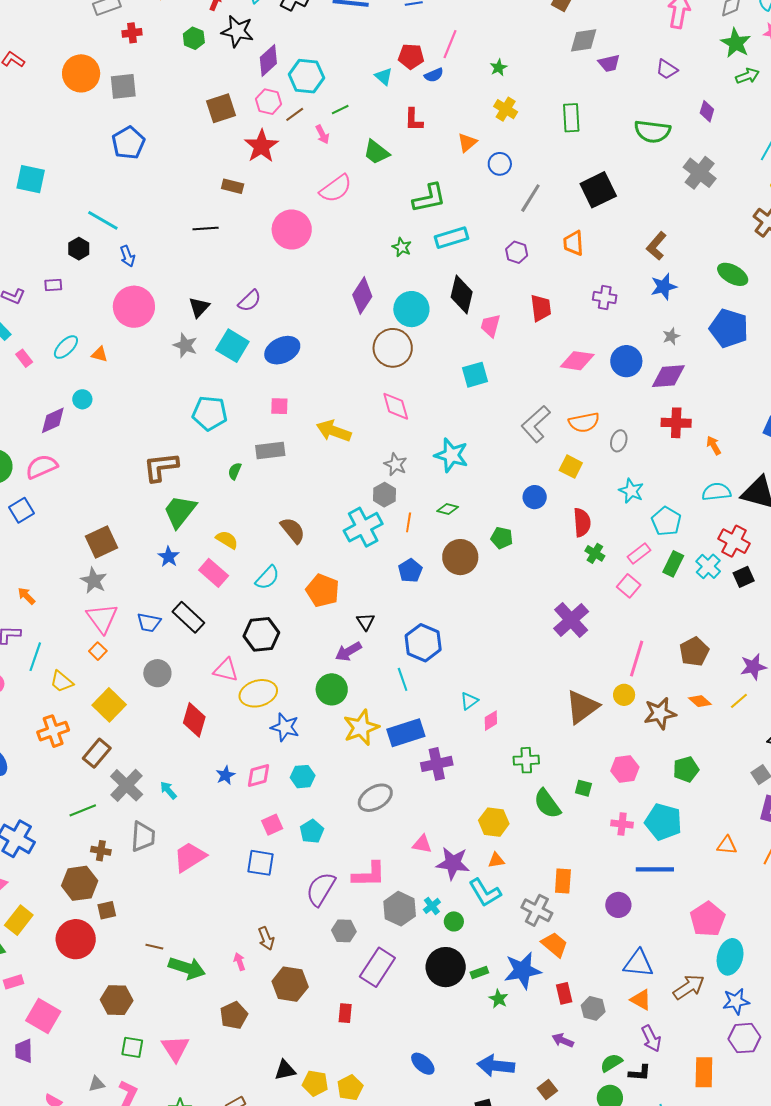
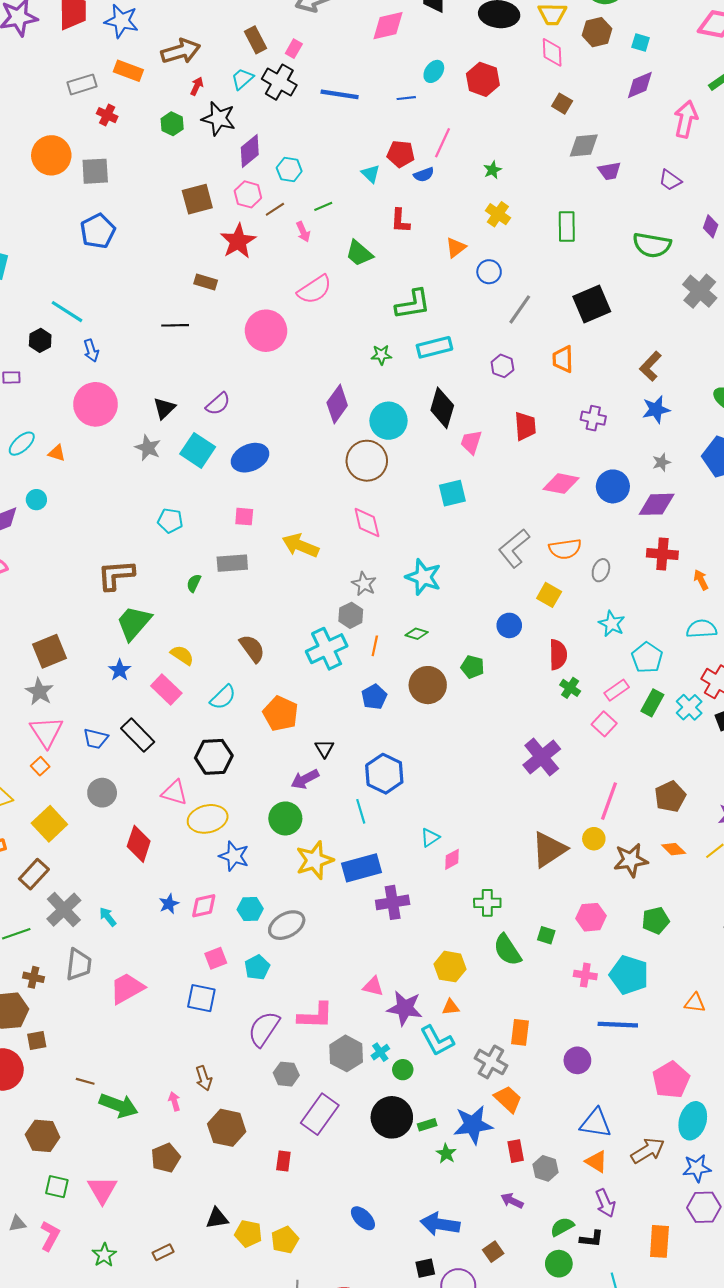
red cross: (132, 33) -> (107, 115), turned 30
cyan hexagon: (306, 76) -> (289, 169), size x0.7
green star: (402, 247) -> (381, 355), turned -30
cyan pentagon: (210, 413) -> (170, 521), size x0.7
gray ellipse: (375, 798) -> (287, 925), moved

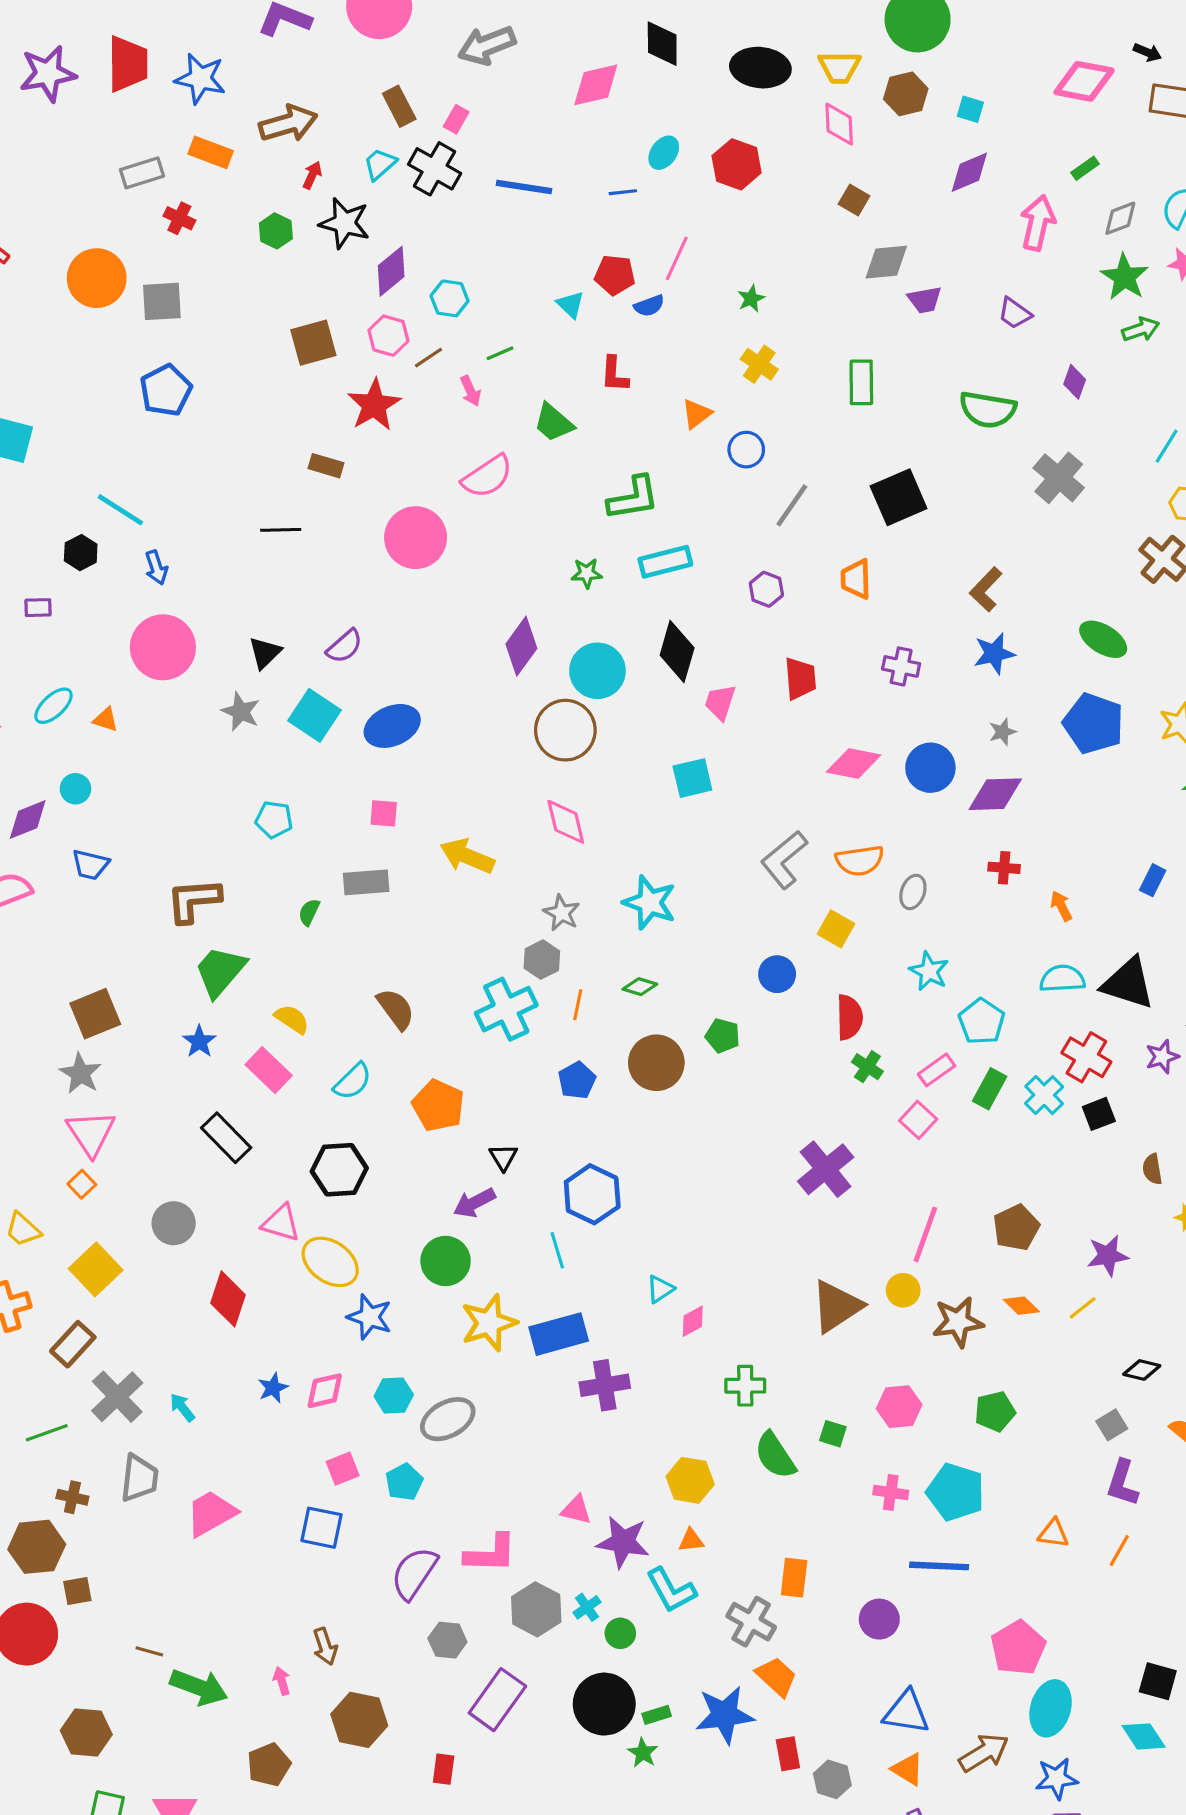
red cross: (662, 554) -> (1004, 868), size x0.7
blue trapezoid: (96, 739) -> (90, 865), moved
yellow ellipse: (208, 819) -> (330, 1262), turned 48
green star: (446, 1154) -> (643, 1753), moved

